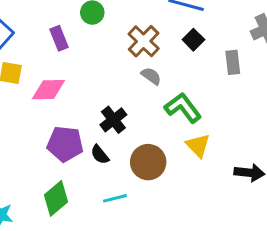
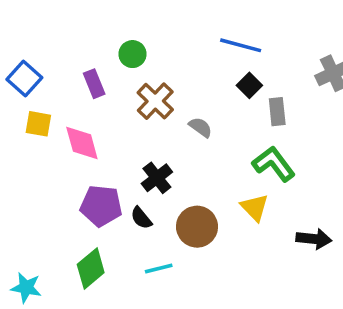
brown cross: (144, 41) -> (155, 101), moved
gray rectangle: (233, 62) -> (277, 112), moved
pink diamond: (48, 90) -> (82, 143), turned 76
green L-shape: (183, 108) -> (274, 164), moved

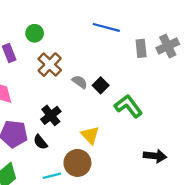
black square: (249, 85) -> (101, 85), moved
gray rectangle: (277, 112) -> (141, 48), moved
yellow triangle: (255, 207) -> (90, 135), moved
brown circle: (197, 227) -> (77, 163), moved

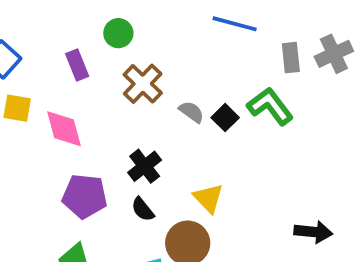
green L-shape: (128, 106) -> (270, 106), moved
black semicircle: (40, 142) -> (143, 209), moved

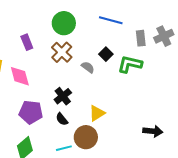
green circle: (118, 33) -> (64, 23), moved, size x1.5
green L-shape: (270, 106) -> (130, 64), turned -40
black square: (225, 118) -> (106, 54), moved
yellow triangle: (208, 198) -> (97, 113), turned 42

